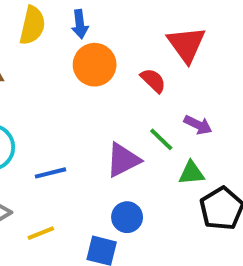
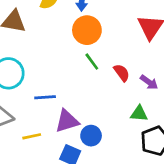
red semicircle: (153, 80) -> (122, 73), moved
green line: (161, 139) -> (92, 62), moved
purple triangle: (123, 160) -> (67, 121), moved

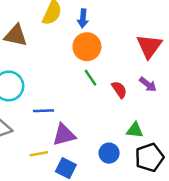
purple arrow: (149, 82) -> (148, 84), moved
yellow line: (32, 136) -> (39, 154), moved
blue circle: (91, 136) -> (109, 153), moved

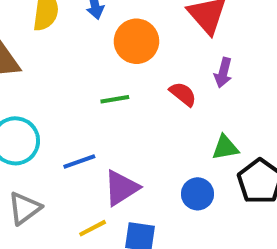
orange circle: (87, 47) -> (136, 41), moved
green line: (91, 78) -> (115, 99), moved, turned -48
purple arrow: (148, 84) -> (223, 73), turned 84

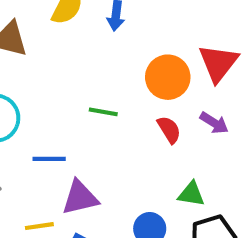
orange circle: (136, 41) -> (168, 77), moved
purple arrow: (223, 73) -> (214, 123), turned -92

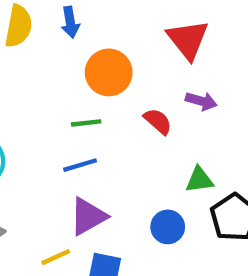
orange circle: (168, 77) -> (109, 72), moved
blue line: (49, 159) -> (80, 165), moved

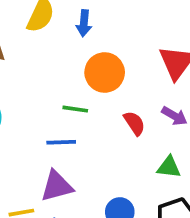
green triangle: (199, 180) -> (169, 167), moved

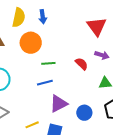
orange circle: (105, 72) -> (31, 43), moved
purple triangle: (57, 186) -> (59, 104), moved

